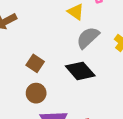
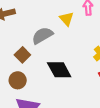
gray semicircle: (88, 38) -> (42, 35), moved

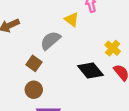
black diamond: (59, 70) -> (90, 70), moved

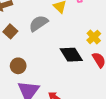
brown square: (34, 63) -> (10, 31), moved

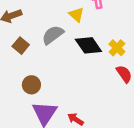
black diamond: (71, 55) -> (88, 45), moved

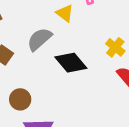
black diamond: (88, 45) -> (71, 63), moved

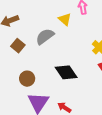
black diamond: (71, 63) -> (66, 72), moved

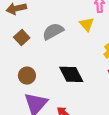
yellow triangle: (65, 19) -> (87, 24), moved

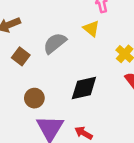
black diamond: (71, 74) -> (84, 88), turned -65

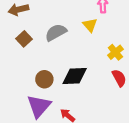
brown circle: (34, 98) -> (44, 79), moved

